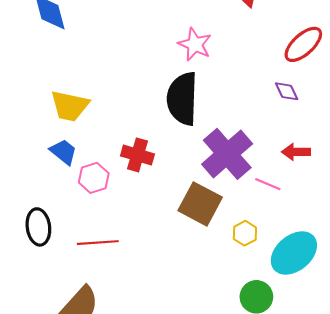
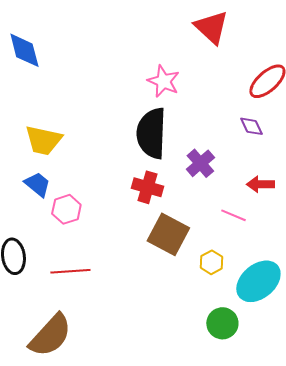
purple cross: (227, 154) -> (200, 163), moved, size x0.6
red cross: (137, 155) -> (147, 187), moved

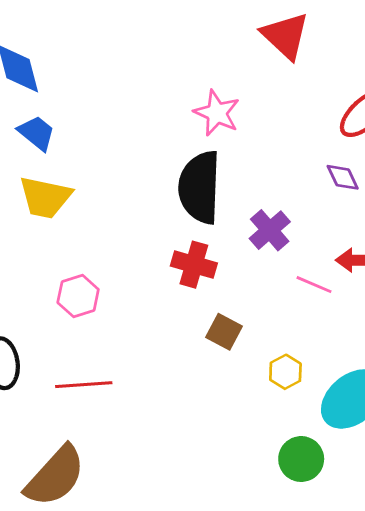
blue trapezoid: (37, 184) -> (37, 133), moved
pink line: (233, 215) -> (314, 285), moved
brown square: (168, 234) -> (224, 332), size x0.6

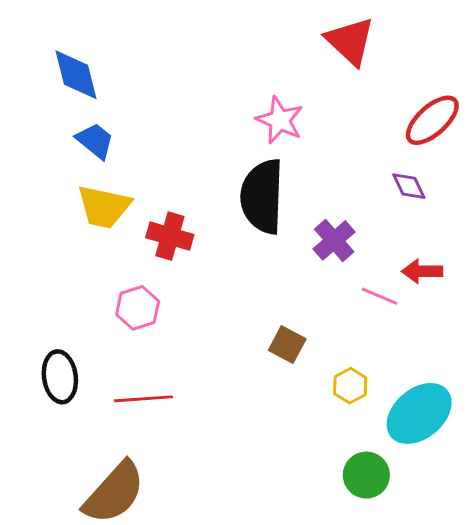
red cross: (194, 265) -> (170, 236), moved

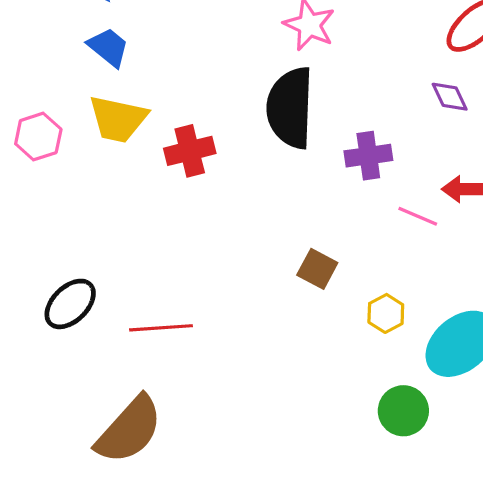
red cross: (170, 236) -> (190, 151), turned -30
purple cross: (334, 240) -> (368, 156), turned 33
pink hexagon: (138, 308) -> (38, 137), moved
black ellipse: (60, 377) -> (70, 304), turned 54

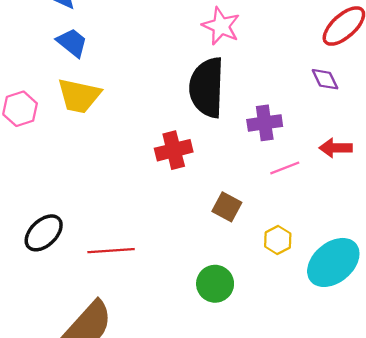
red cross: (190, 151) -> (174, 150), moved
pink line: (418, 216) -> (285, 168), moved, turned -44
green circle: (403, 411) -> (215, 284), moved

